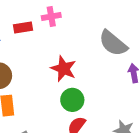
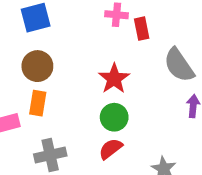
red rectangle: (23, 28) -> (142, 29), moved, turned 72

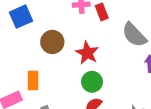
brown circle: (37, 66) -> (52, 42), moved

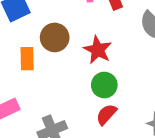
orange rectangle: (33, 81) -> (27, 59), moved

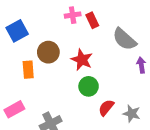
red semicircle: (106, 114) -> (106, 108), moved

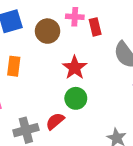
brown circle: (48, 52) -> (48, 31), moved
red semicircle: (106, 108) -> (55, 121), moved

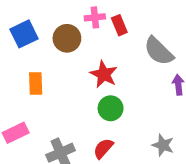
red semicircle: (55, 121) -> (103, 148), moved

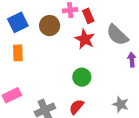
red star: (104, 74) -> (85, 39), moved
orange rectangle: (36, 84) -> (18, 53), moved

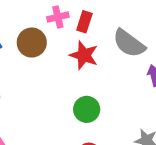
red rectangle: (88, 16) -> (84, 22), turned 48

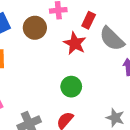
red rectangle: (84, 22) -> (89, 20), moved

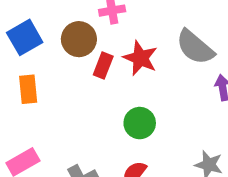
red rectangle: (89, 20) -> (103, 65), moved

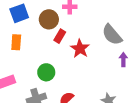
red star: (140, 58) -> (80, 49), moved
green circle: (140, 123) -> (46, 72), moved

